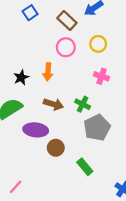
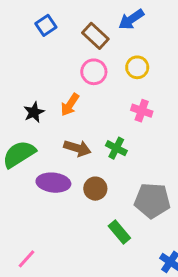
orange arrow: (48, 72) -> (70, 105), turned 30
gray pentagon: (97, 128) -> (152, 201), moved, turned 30
brown circle: (56, 148) -> (95, 189), moved

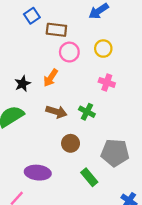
brown rectangle: (95, 36) -> (56, 30), moved, turned -36
purple ellipse: (53, 183) -> (38, 173), moved

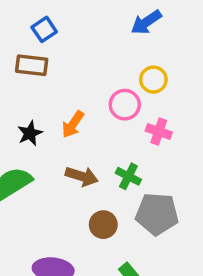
brown rectangle: (56, 30) -> (32, 65), moved
pink circle: (69, 52) -> (125, 105), moved
gray pentagon: (115, 153) -> (157, 214), moved

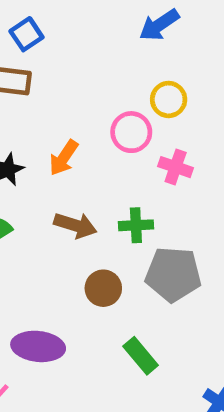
green cross: (128, 176) -> (136, 225), turned -30

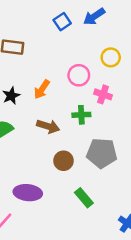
blue square: (26, 34) -> (62, 22), moved
yellow circle: (169, 99) -> (111, 57), moved
green cross: (136, 225) -> (81, 115), moved

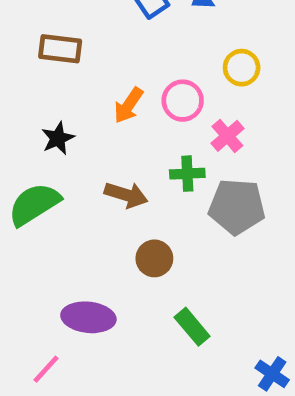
orange arrow: (42, 89) -> (128, 105), moved
pink cross: (103, 94) -> (227, 136), turned 30
gray pentagon: (102, 153) -> (237, 207), moved

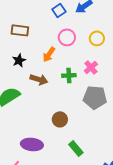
pink circle: (183, 101) -> (67, 37), moved
black star: (58, 138) -> (19, 60), moved
green cross: (187, 174) -> (69, 75), moved
brown arrow: (126, 195) -> (39, 79), moved

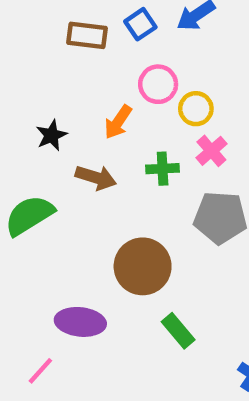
brown rectangle: (20, 30) -> (87, 35), moved
yellow circle: (97, 38) -> (196, 109), moved
brown circle: (60, 119) -> (143, 266), size x1.6

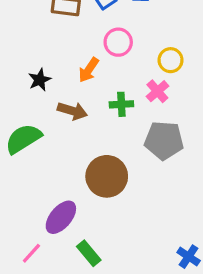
yellow circle: (196, 109) -> (171, 60), moved
purple ellipse: (80, 322) -> (61, 217), turned -56
green rectangle: (178, 331) -> (89, 253), moved

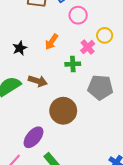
pink circle: (118, 42) -> (78, 15), moved
pink cross: (157, 91) -> (88, 47), moved
brown arrow: (72, 111) -> (38, 81), moved

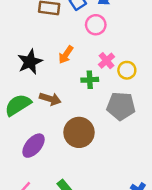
yellow circle: (105, 35) -> (127, 70), moved
black star: (20, 48) -> (30, 62), size x1.5
purple ellipse: (33, 137) -> (34, 146), moved

